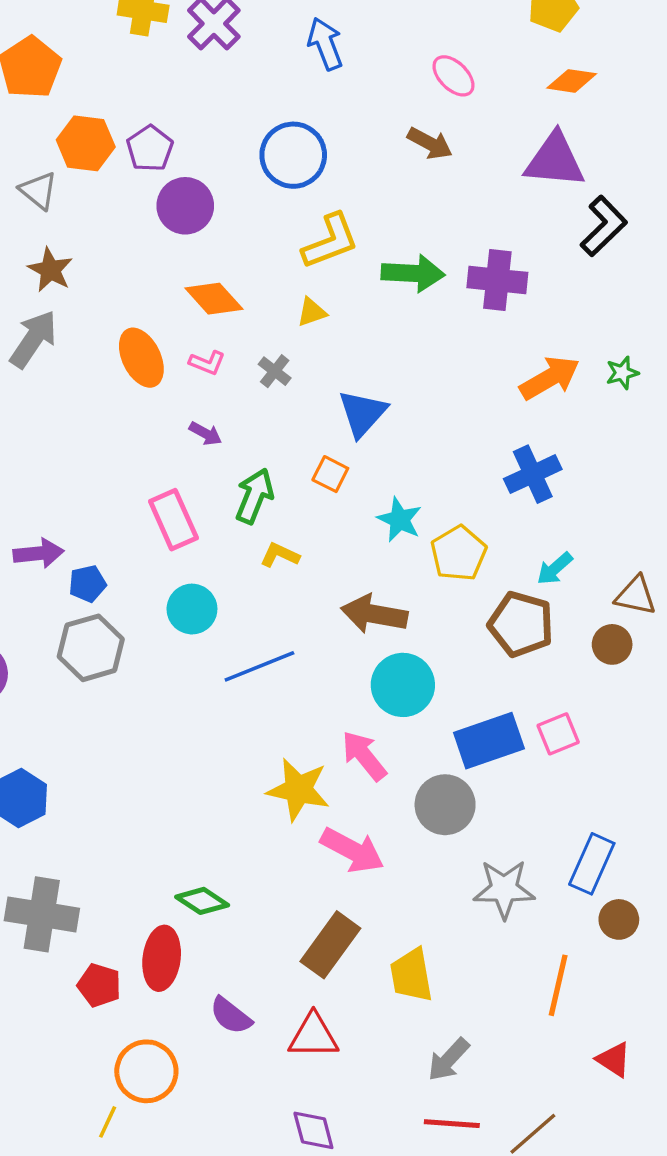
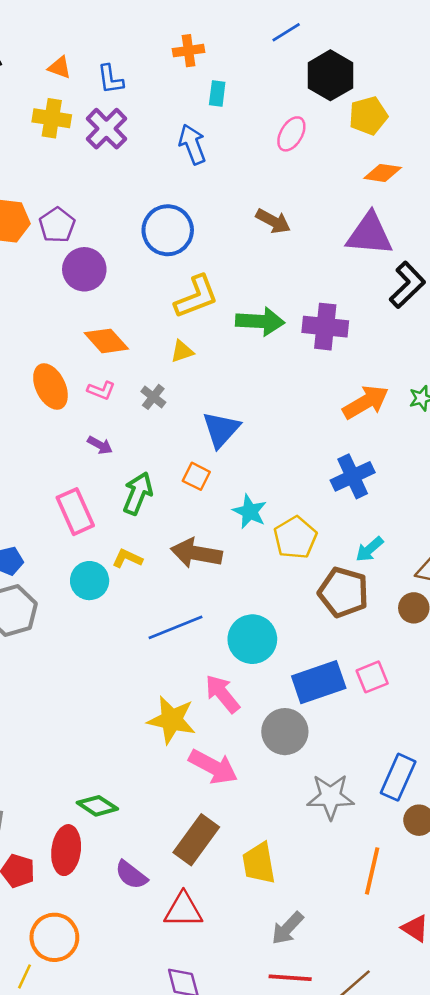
pink ellipse: (453, 76) -> (291, 134), moved, turned 76
yellow L-shape: (280, 555) -> (127, 558), moved
brown arrow: (374, 614) -> (196, 553), moved
blue line: (259, 666) -> (175, 627), moved
purple semicircle: (231, 1016) -> (131, 875), moved

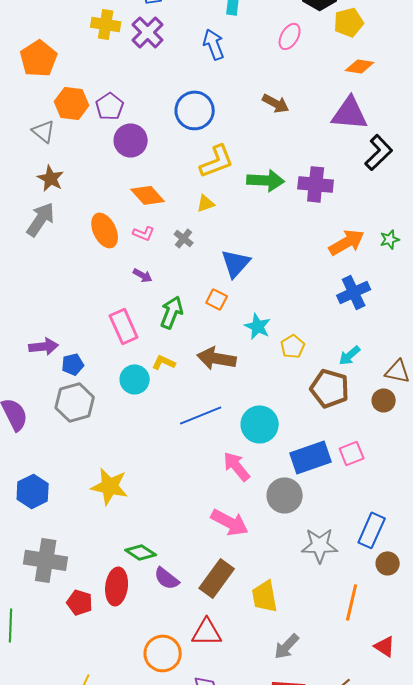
blue cross: (353, 476) -> (354, 292), moved
yellow pentagon: (295, 538) -> (293, 346), size x0.7
yellow star: (172, 720) -> (110, 486), moved
purple semicircle: (131, 875) -> (167, 578), moved
orange circle: (54, 937) -> (163, 653), moved

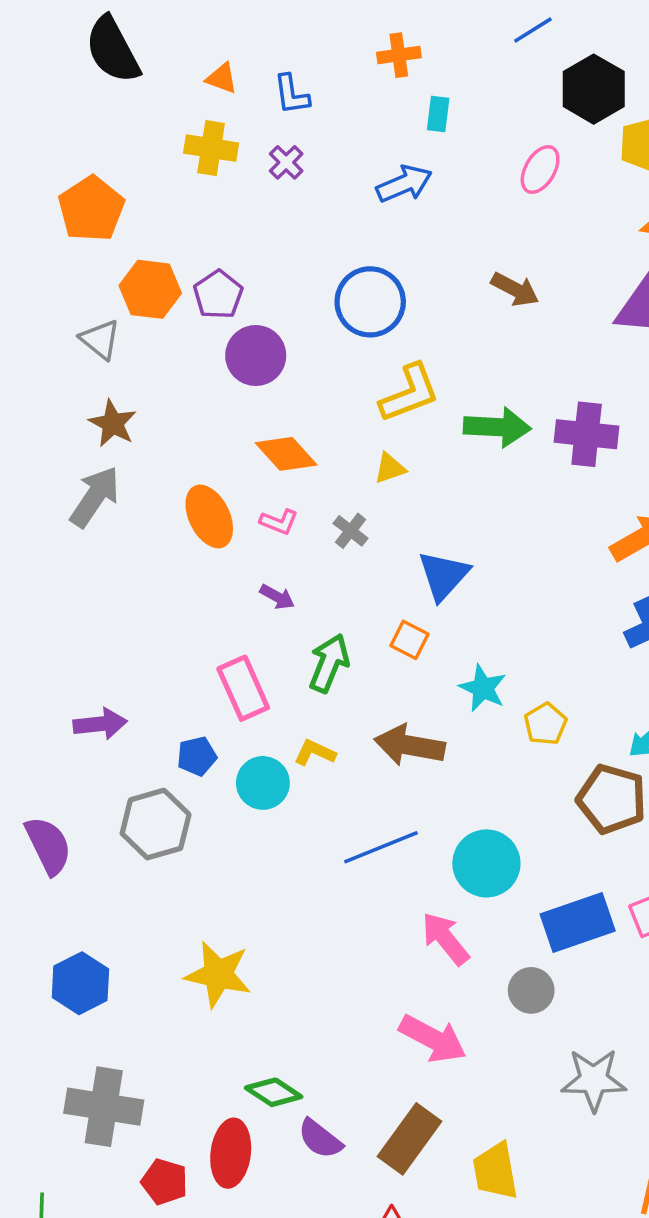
purple cross: (148, 32) -> (286, 162), size x0.6
blue arrow: (214, 44) -> (404, 184), turned 88
blue pentagon: (73, 364) -> (197, 756), moved
gray circle: (285, 495) -> (531, 990), size x0.7

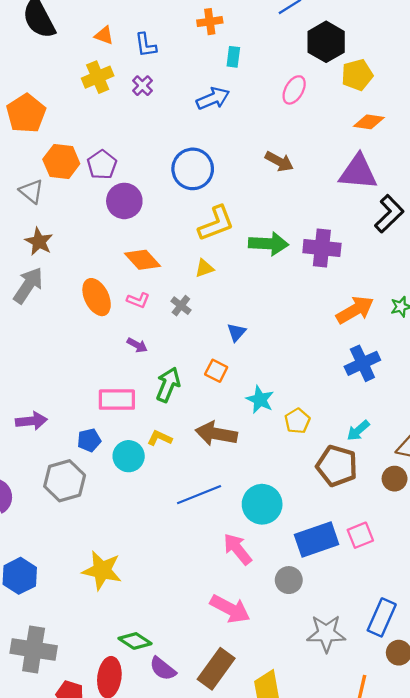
yellow cross: (211, 148) -> (98, 77), turned -32
blue triangle: (444, 575) -> (236, 332), size x0.6
pink rectangle: (243, 688) -> (117, 400), turned -66

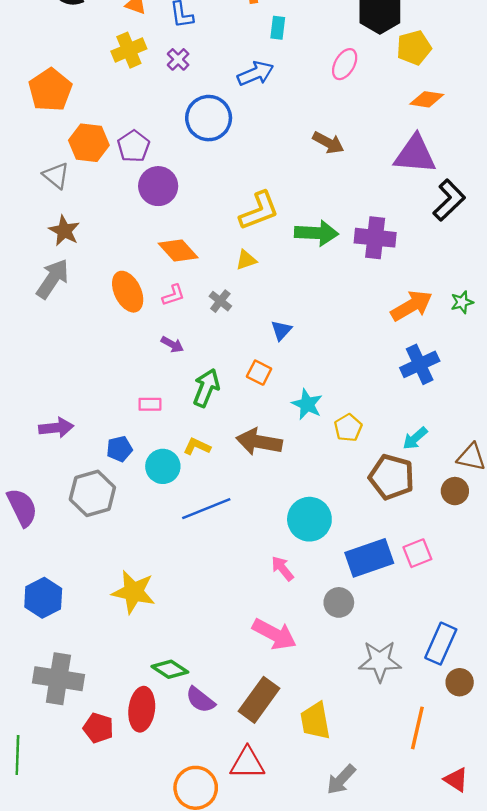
blue circle: (193, 169) -> (209, 118), moved
pink L-shape: (138, 300) -> (173, 295), turned -40
pink rectangle: (117, 400) -> (150, 404), size x0.6
blue line: (199, 495) -> (206, 509), moved
pink arrow: (238, 549) -> (282, 568), size x0.7

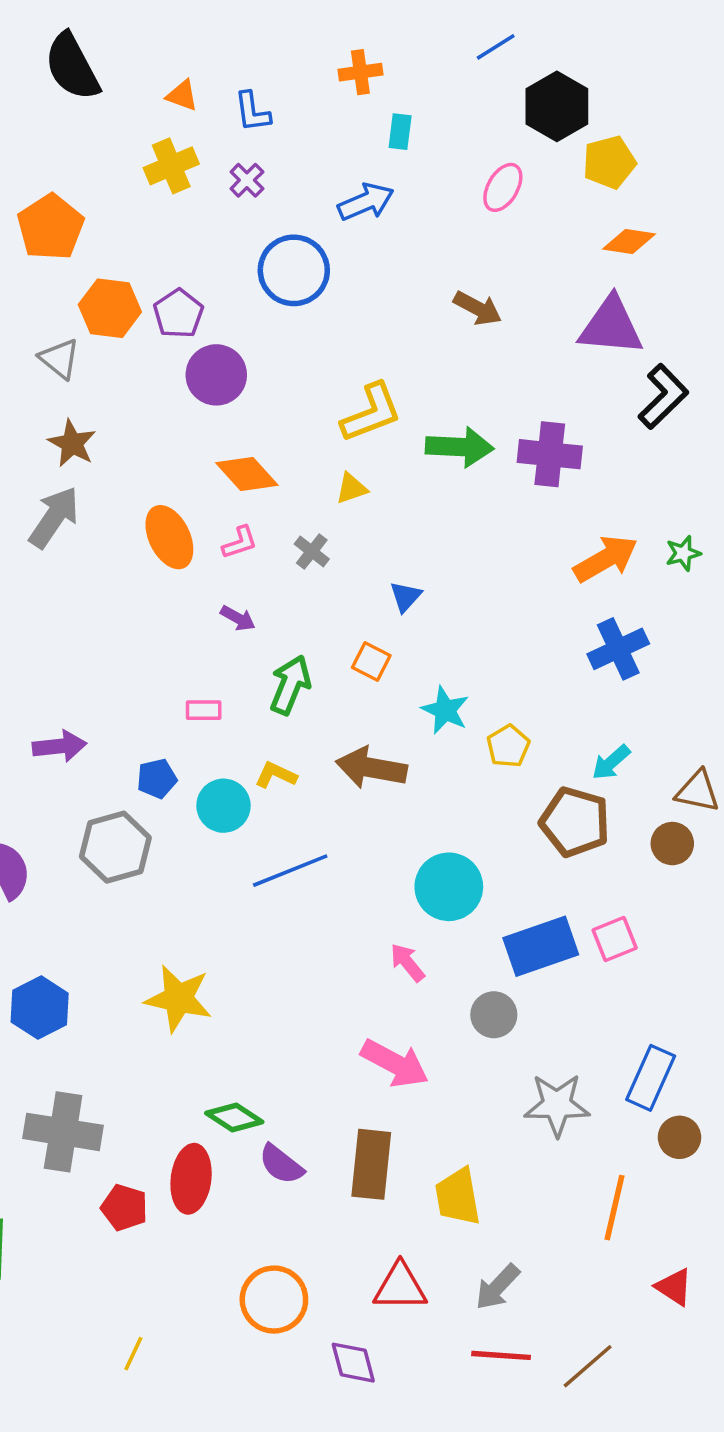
brown rectangle: (259, 700) -> (371, 1164), turned -30
red triangle: (247, 763) -> (400, 1287), moved

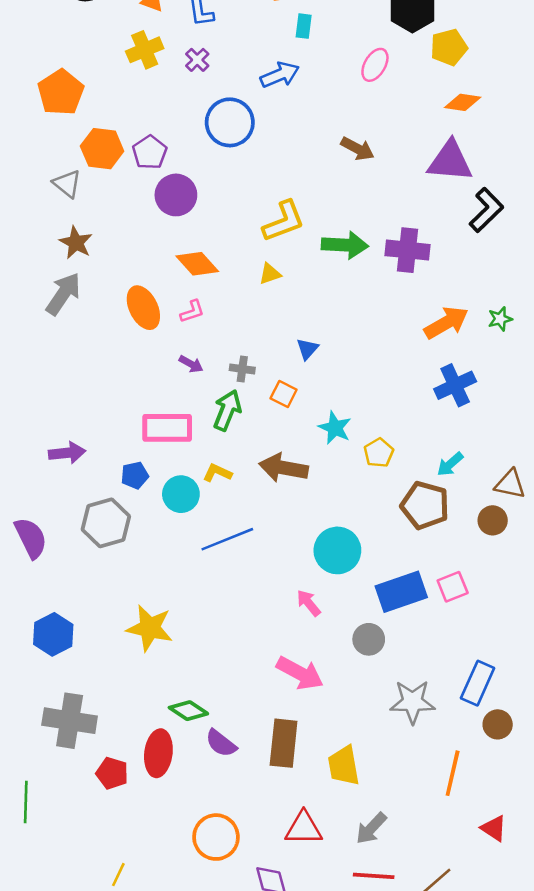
gray cross: (312, 552) -> (242, 369), moved, turned -30
pink rectangle: (204, 710) -> (167, 428), size x2.0

